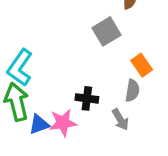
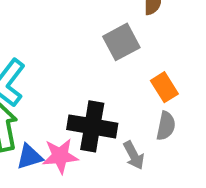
gray semicircle: (132, 91) -> (166, 126), moved
black cross: (87, 98) -> (92, 126), size x1.6

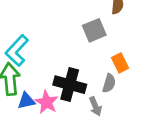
gray semicircle: (166, 126) -> (109, 83), moved
pink star: (60, 156) -> (47, 102), turned 30

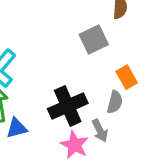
black cross: (70, 85) -> (68, 106), turned -36
pink star: (47, 102) -> (74, 145), moved

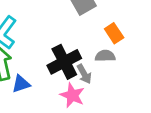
gray semicircle: (115, 102) -> (105, 56), turned -102
gray arrow: (100, 131) -> (84, 74), moved

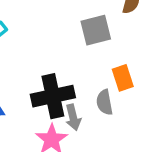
gray semicircle: (105, 56) -> (105, 102), turned -114

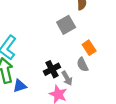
black cross: (53, 96) -> (52, 69), size x0.7

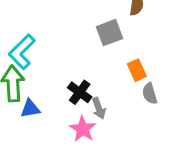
gray semicircle: (82, 65) -> (150, 94), moved
black cross: (52, 69) -> (80, 92), turned -35

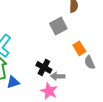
gray arrow: (99, 108) -> (58, 76), turned 120

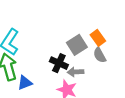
gray square: (58, 26) -> (77, 45), moved
gray semicircle: (90, 62) -> (100, 55), moved

